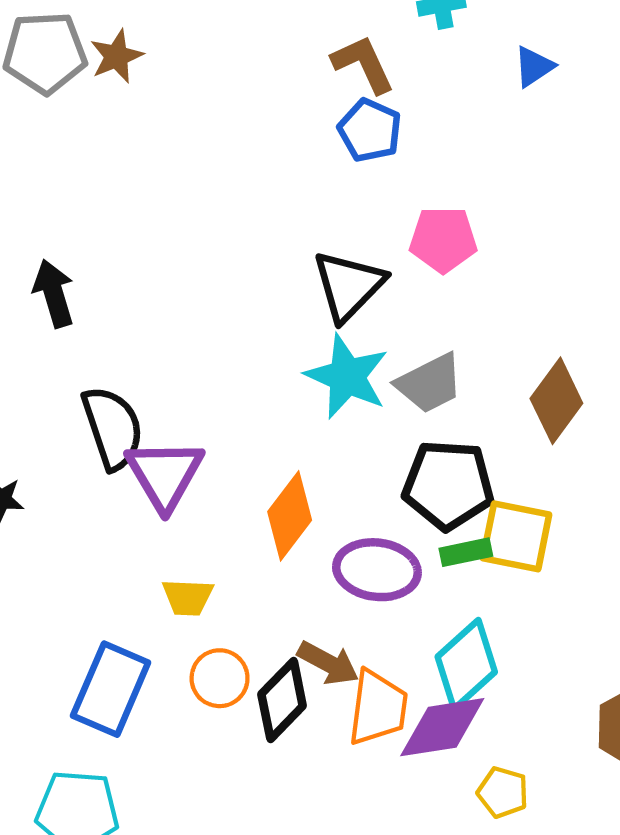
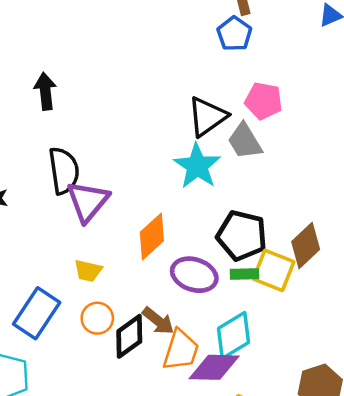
gray trapezoid: (430, 383) -> (245, 141), moved, turned 75
brown diamond: (556, 401) -> (306, 246), moved

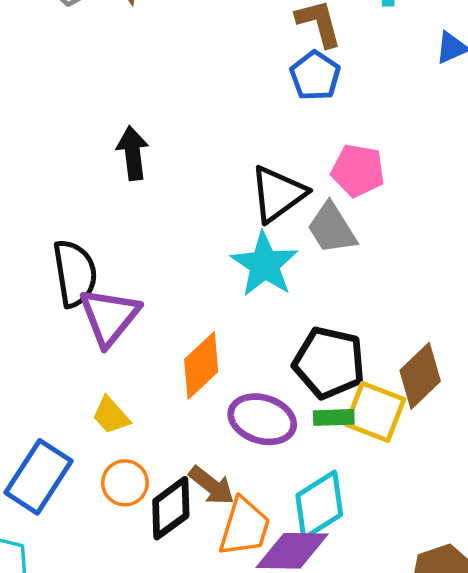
black arrow: (45, 91) -> (133, 153), moved
yellow trapezoid: (88, 271) -> (111, 415), turned 36

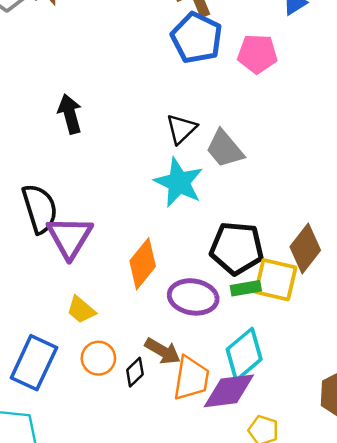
blue pentagon: (315, 76) -> (197, 38), size x1.4
pink pentagon: (358, 171) -> (257, 54), moved
black triangle: (278, 194) -> (181, 129), size x0.7
black diamond: (171, 508) -> (135, 372), size x0.6

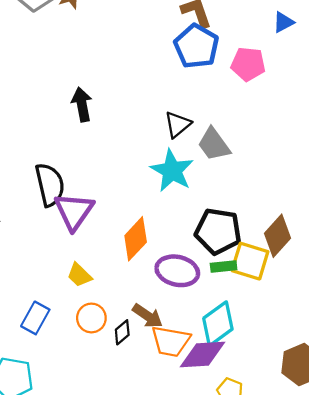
blue rectangle: (34, 363) -> (35, 318), size x0.7
orange trapezoid: (191, 378) -> (171, 341), turned 87

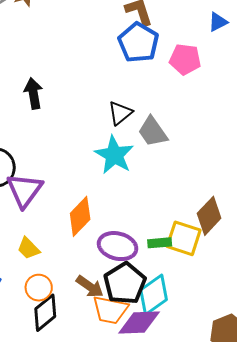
black pentagon: (218, 231) -> (125, 283), moved, turned 30
black diamond: (122, 332) -> (45, 313), moved, size x1.6

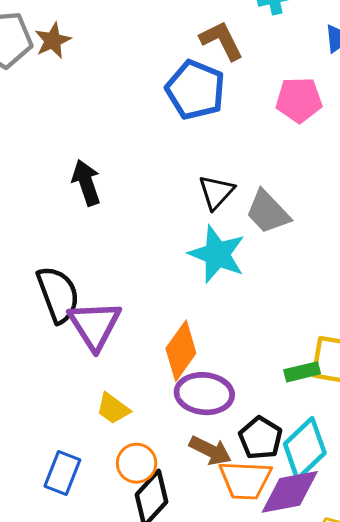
blue pentagon: (138, 42) -> (195, 90), moved
purple ellipse: (118, 246) -> (204, 394), moved
black pentagon: (125, 283) -> (261, 438), size x0.7

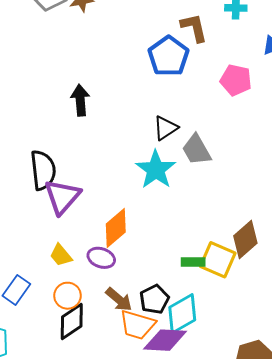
purple ellipse: (204, 394) -> (101, 258), moved, size x0.7

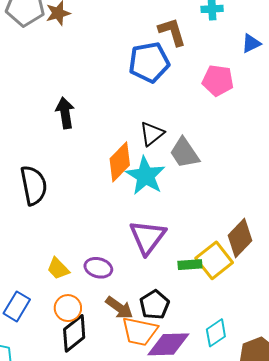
blue pentagon: (168, 56) -> (149, 62), turned 30
purple triangle: (62, 197) -> (148, 237), moved
orange diamond: (116, 228) -> (120, 162), moved
yellow square: (218, 260) -> (214, 260), turned 33
cyan diamond: (182, 314) -> (216, 333), moved, size x0.7

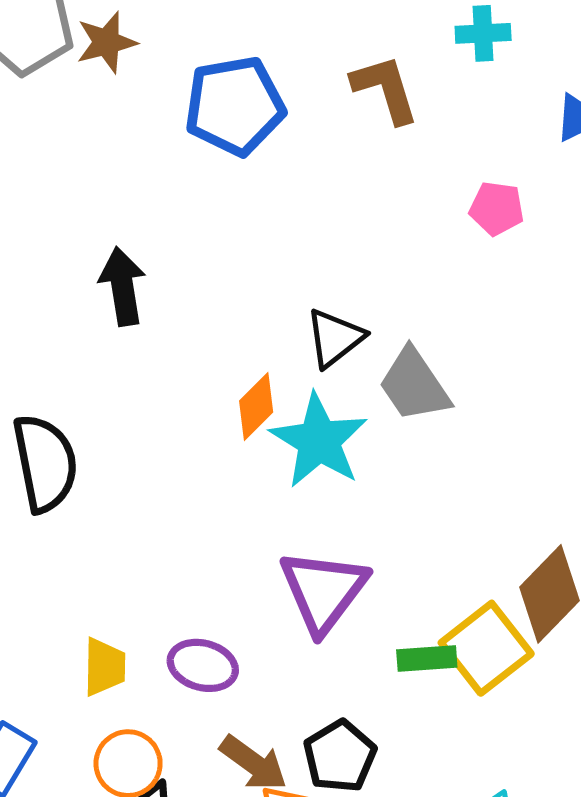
blue pentagon: (149, 62) -> (235, 106), moved
pink pentagon: (218, 81) -> (497, 208), size x0.7
orange diamond: (120, 162) -> (256, 407), size x0.7
yellow trapezoid: (58, 269) -> (104, 667), turned -135

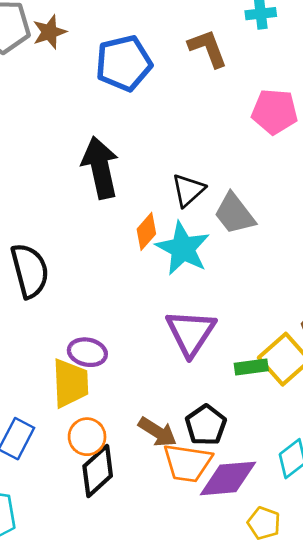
pink pentagon: (497, 208) -> (275, 112), size x1.5
black arrow: (123, 286) -> (100, 168), moved, size x1.4
purple ellipse: (203, 665) -> (87, 352), moved
yellow trapezoid: (104, 667) -> (70, 383), size x1.5

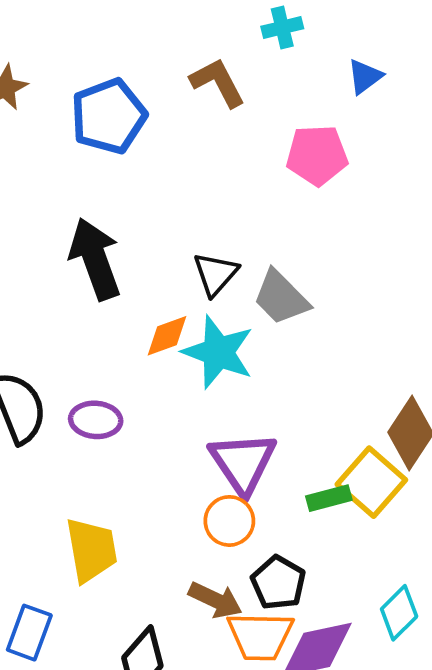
orange diamond: (146, 231) -> (167, 336), turned 36
purple ellipse: (87, 352) -> (96, 420), moved
orange circle: (87, 437) -> (229, 521), moved

